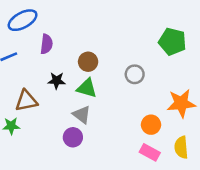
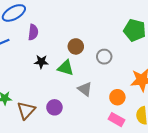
brown circle: (88, 62) -> (76, 46), moved
brown triangle: (26, 101) -> (26, 110), moved, turned -36
gray triangle: (82, 115) -> (85, 89), moved

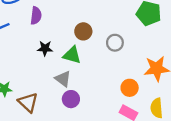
gray triangle: (85, 89) -> (63, 79), moved
purple circle: (54, 107) -> (71, 99), moved
brown triangle: (26, 110) -> (28, 102), turned -30

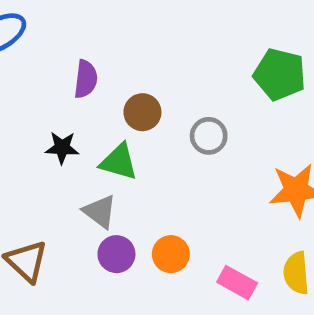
purple semicircle: (36, 16) -> (86, 79), moved
orange circle: (130, 88) -> (171, 254), moved

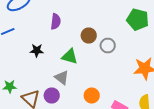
brown circle: (142, 112) -> (89, 36), moved
black star: (62, 148) -> (37, 50), moved
purple circle: (116, 254) -> (52, 96), moved

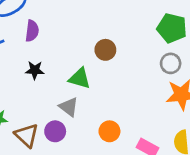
purple semicircle: (56, 22) -> (32, 31), moved
gray circle: (108, 46) -> (171, 63), moved

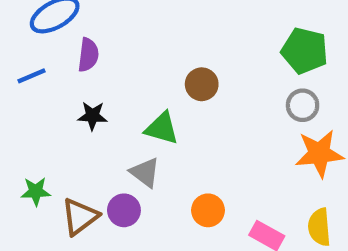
brown triangle: (27, 135) -> (80, 217), turned 40

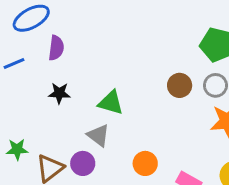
brown circle: (202, 84) -> (180, 85), moved

